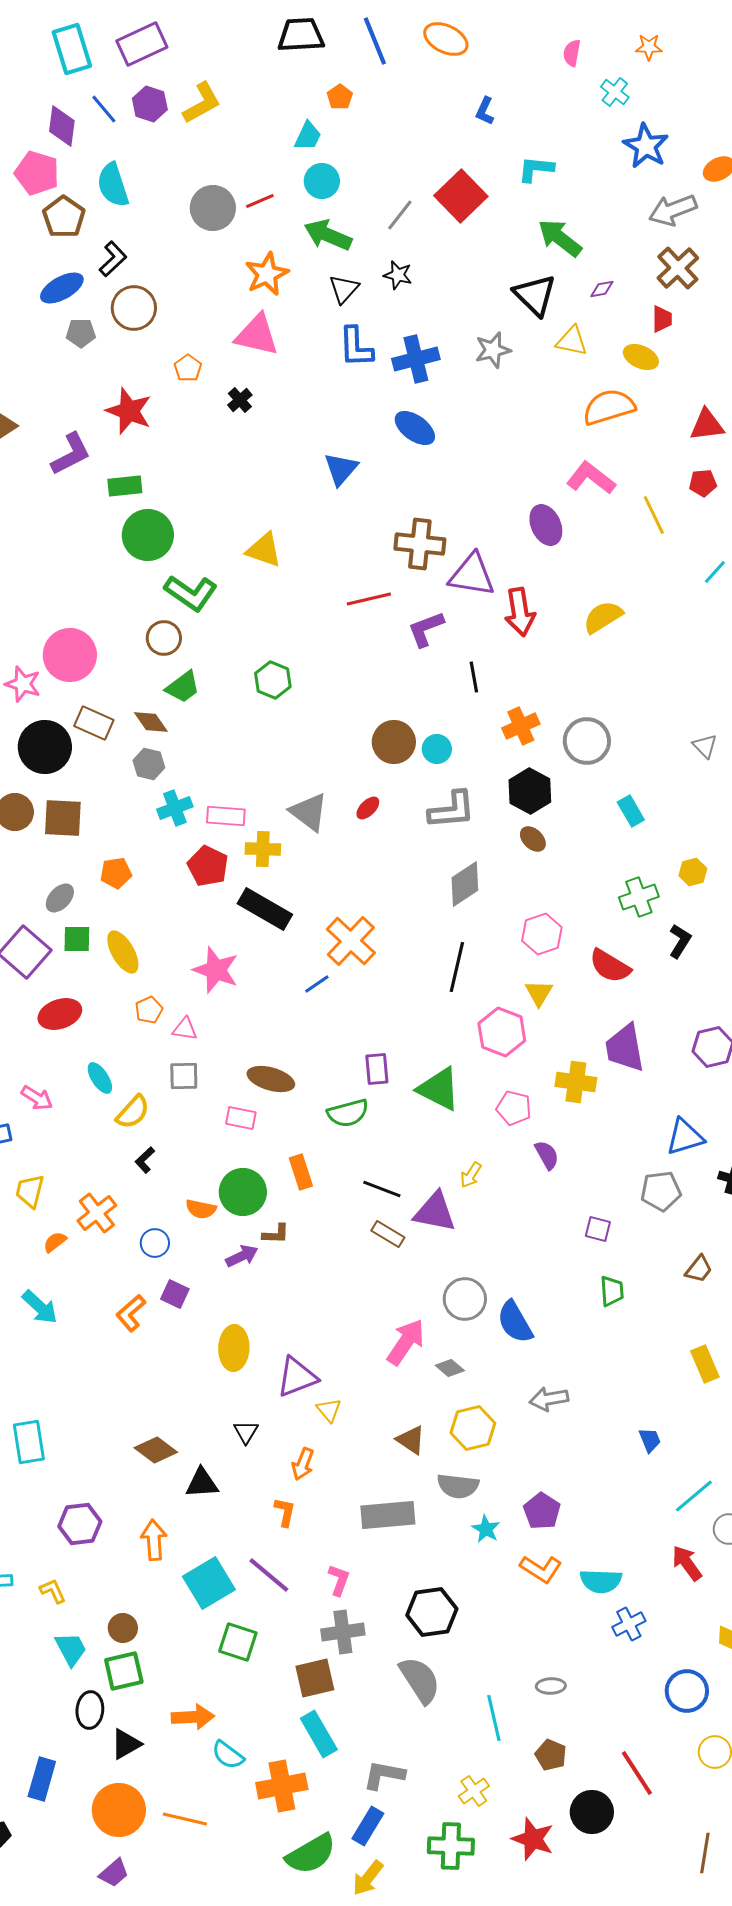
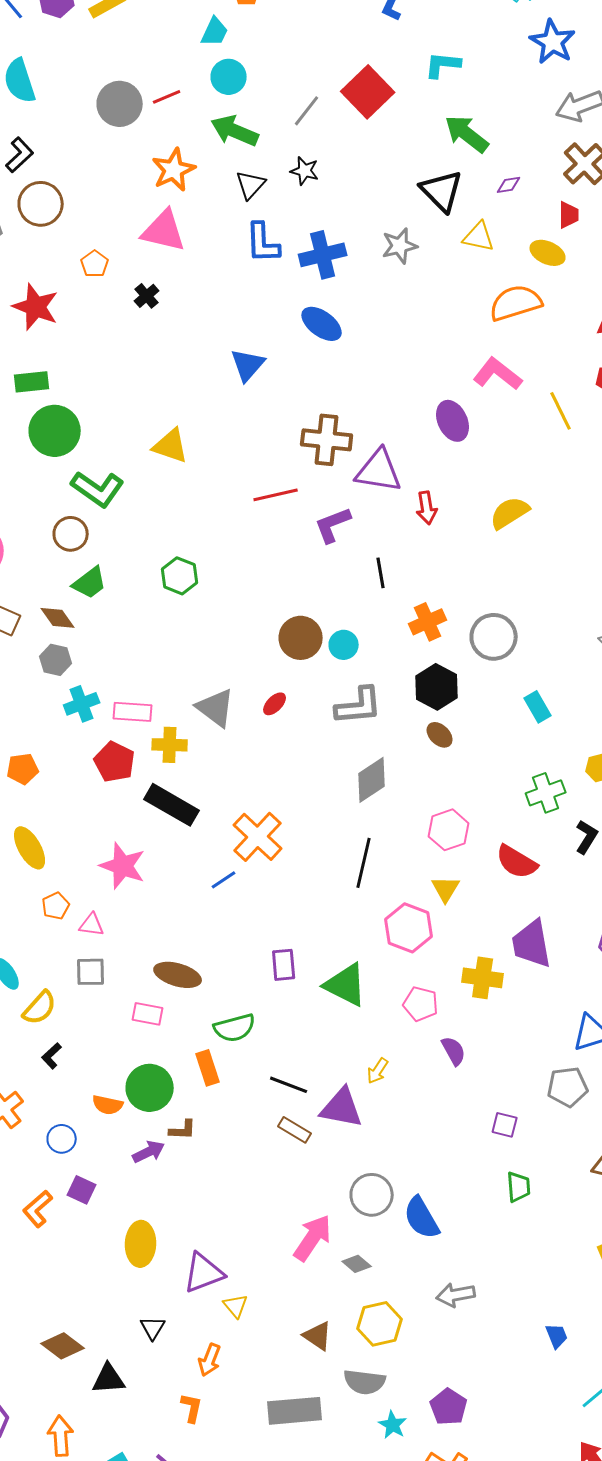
red arrow: (520, 612) -> (427, 508), size x0.7
green semicircle: (348, 1113) -> (235, 1028), moved

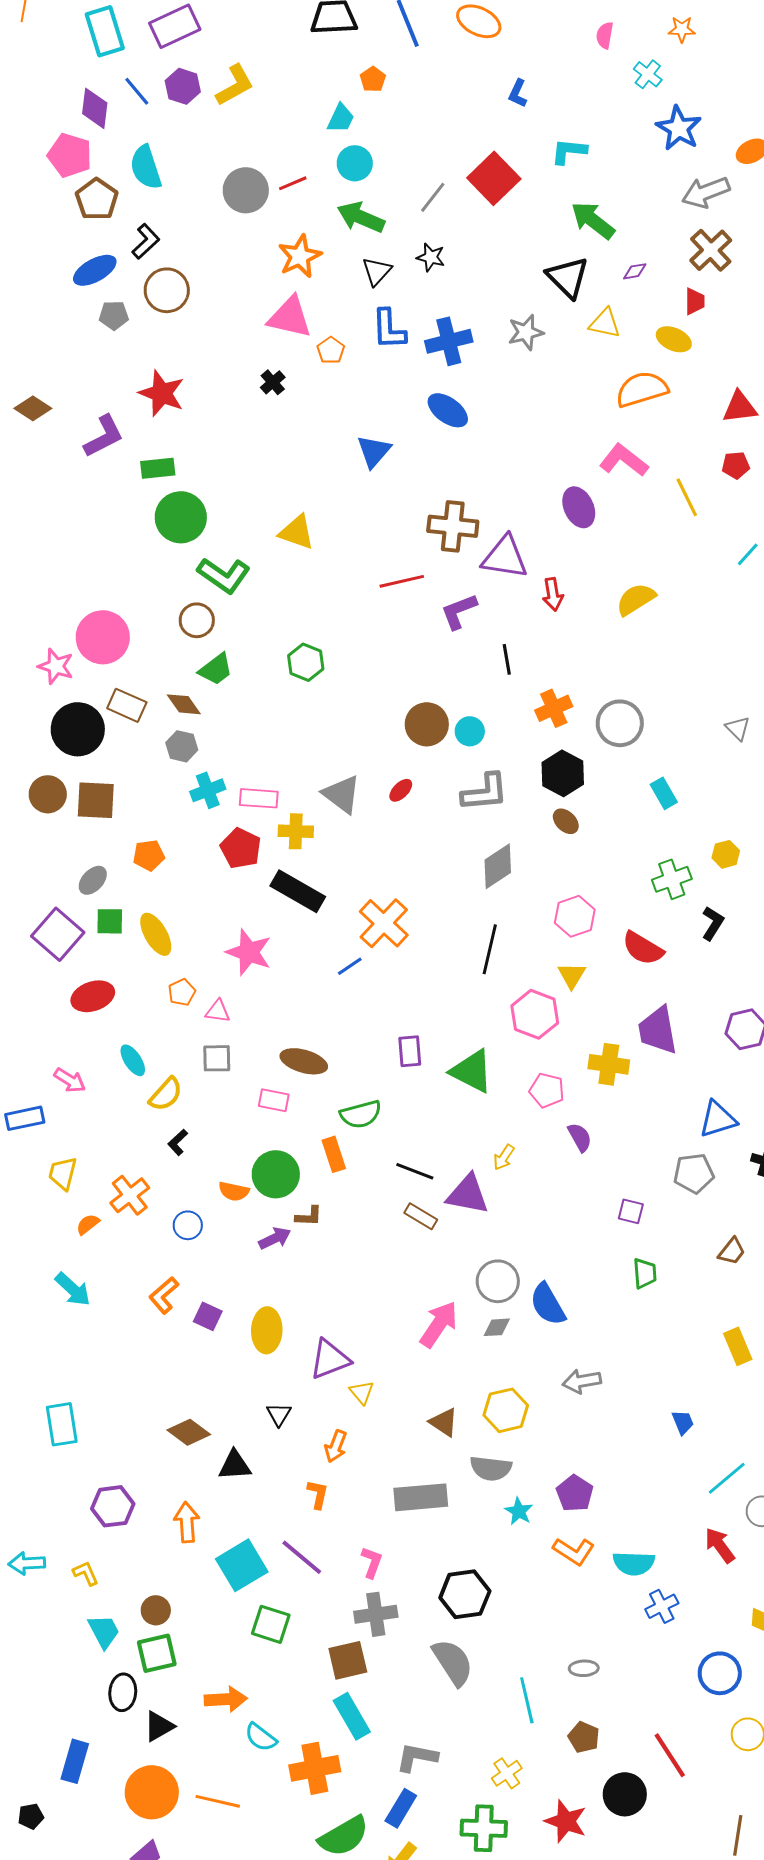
orange pentagon: (95, 264) -> (331, 350), moved
purple square: (82, 1190) -> (208, 1316), moved
gray diamond: (357, 1264) -> (497, 1327), moved, turned -44

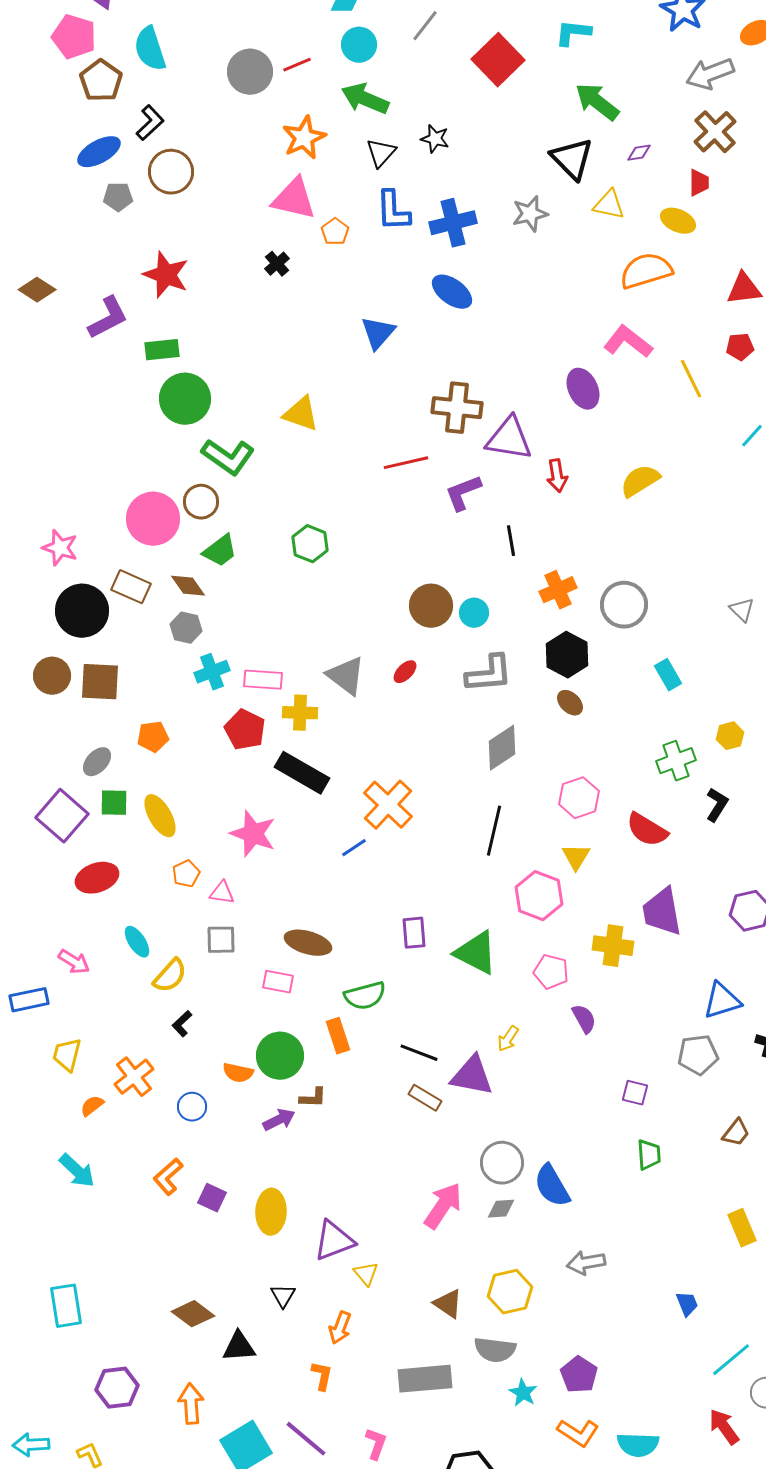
gray line: (433, 197) -> (425, 26), moved
pink circle: (103, 637) -> (153, 519), moved

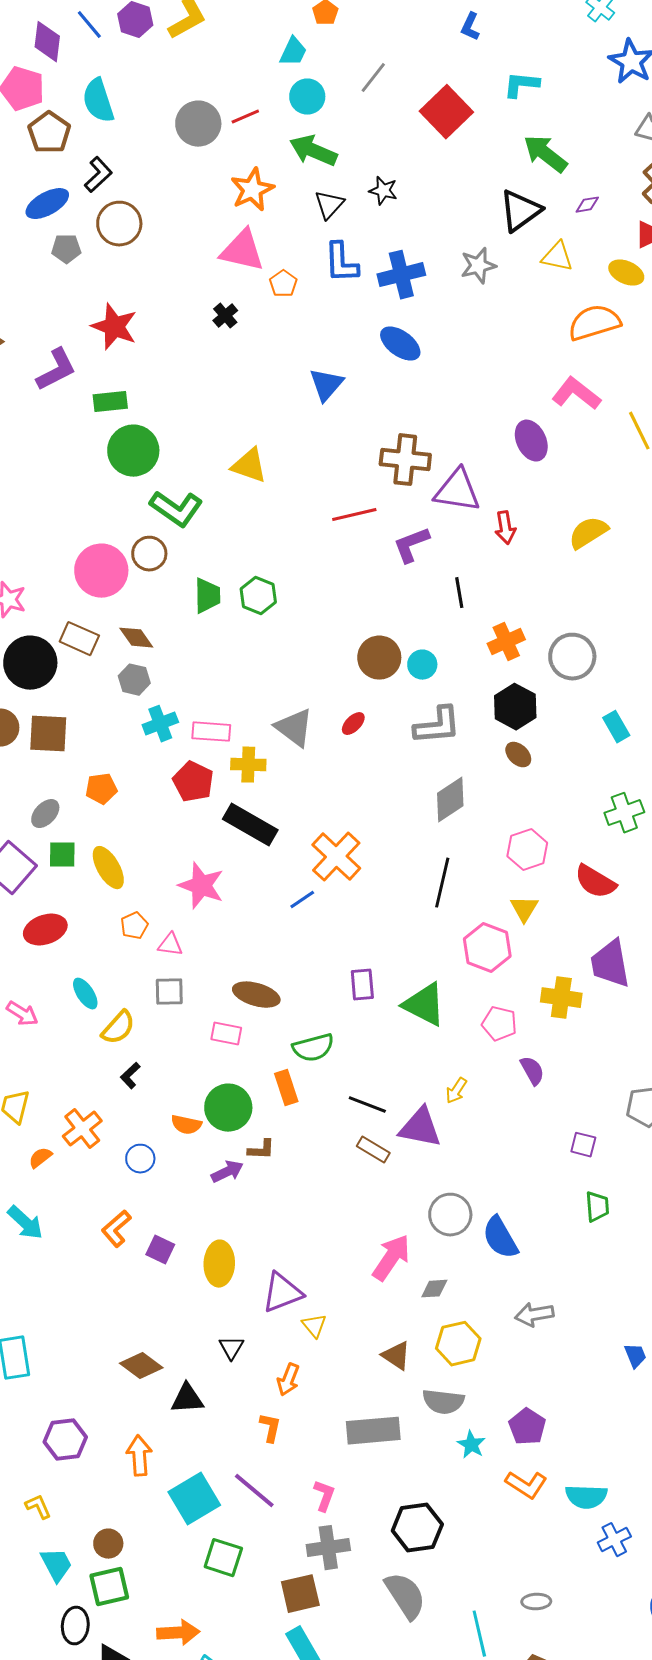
black triangle: (572, 159) -> (520, 211), turned 39
green trapezoid: (220, 551) -> (207, 596), moved, turned -54
gray diamond: (501, 1209) -> (434, 1289), moved

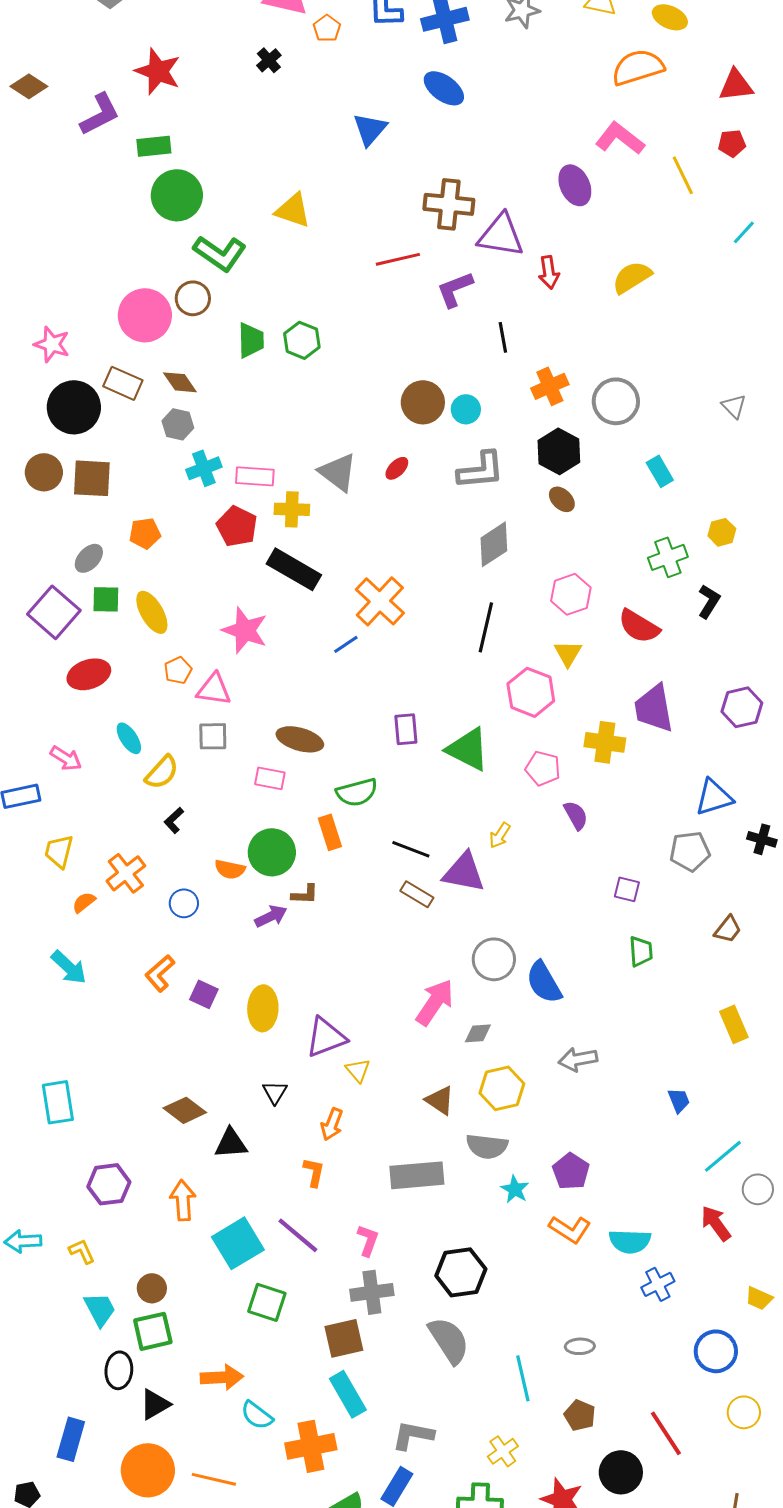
pink triangle: (170, 945) -> (214, 689), size x1.4

